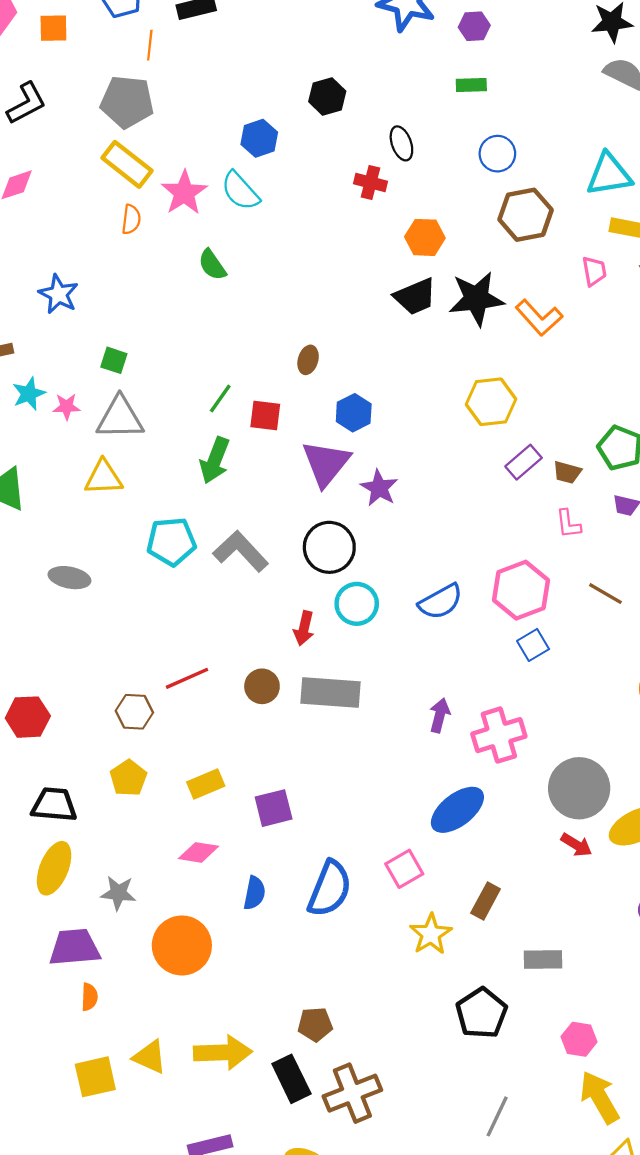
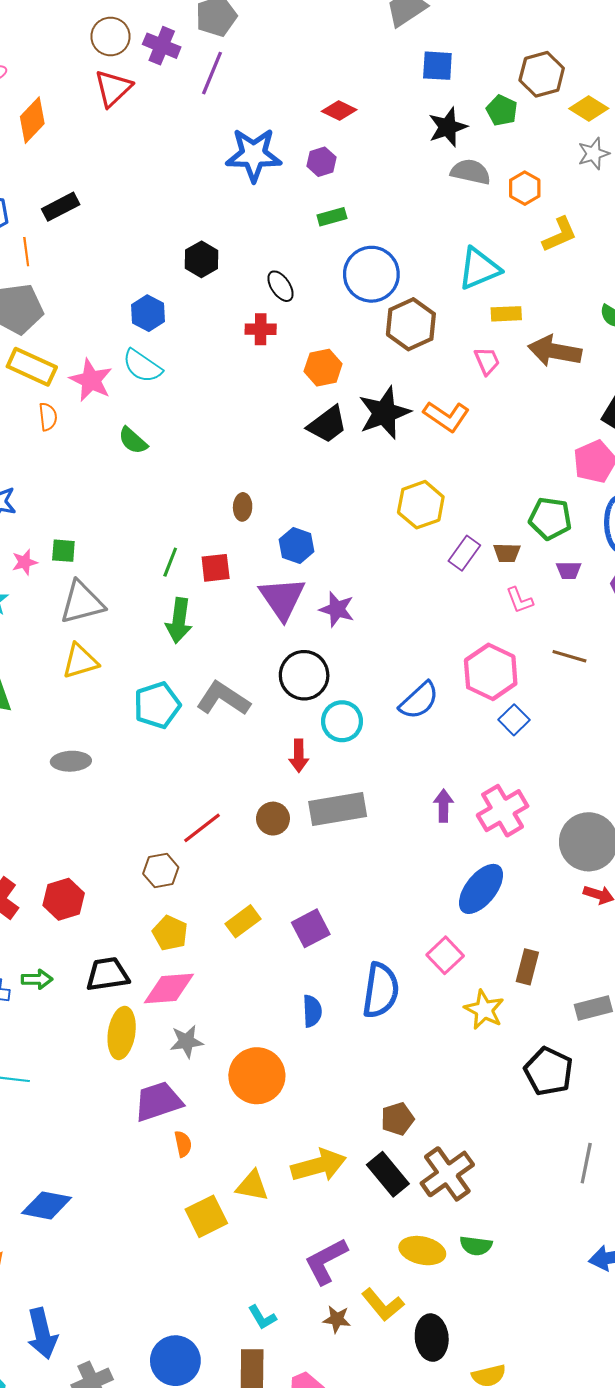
blue circle: (497, 154) -> (371, 274), size x1.6
pink star: (67, 407) -> (25, 562), moved
pink diamond: (199, 852) -> (169, 988), moved, size x1.4

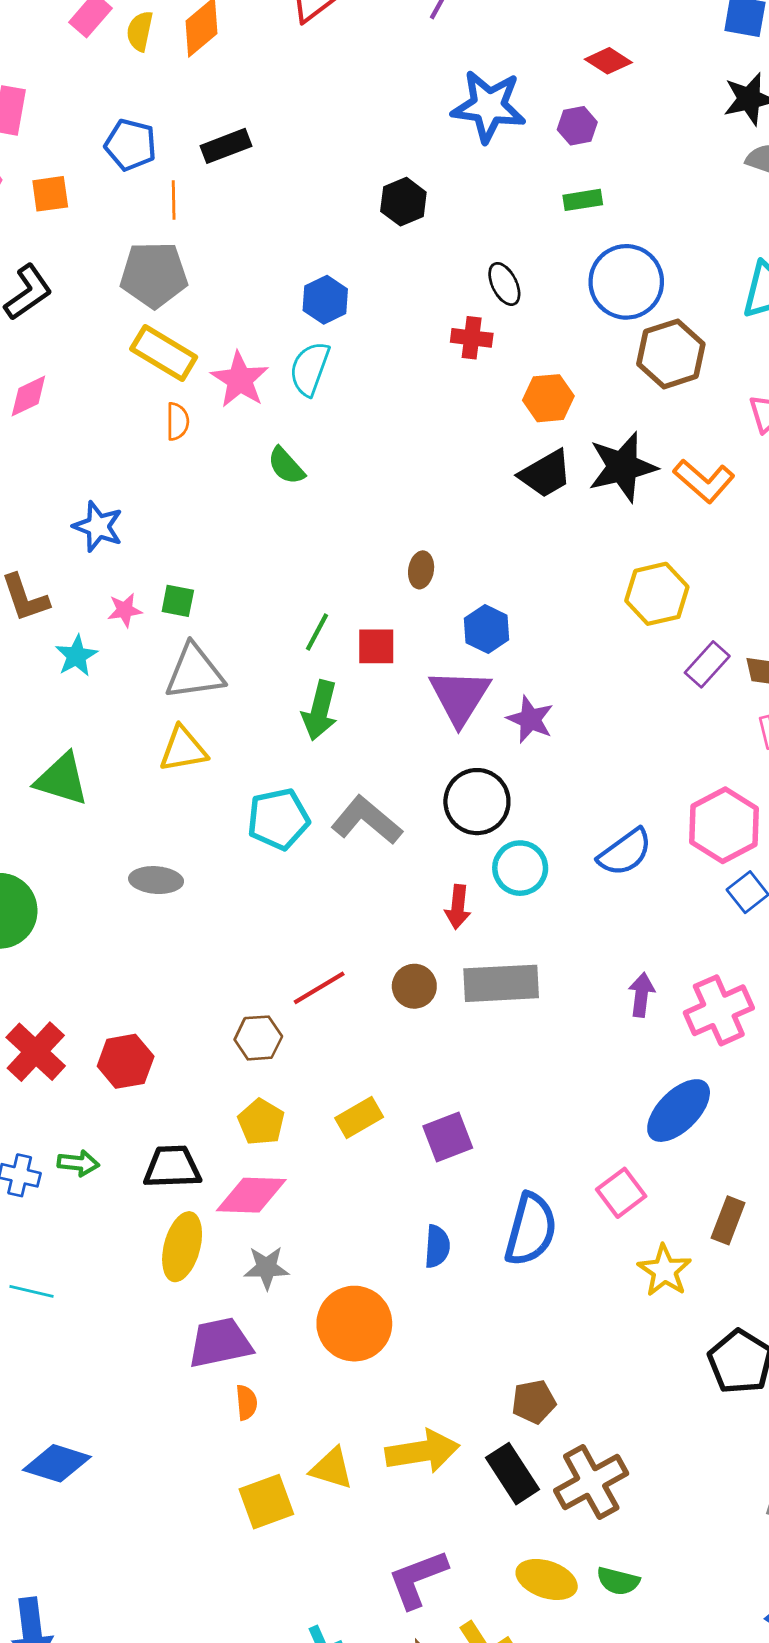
black hexagon: (201, 259) -> (403, 202), moved
cyan semicircle: (142, 366) -> (310, 369), turned 69

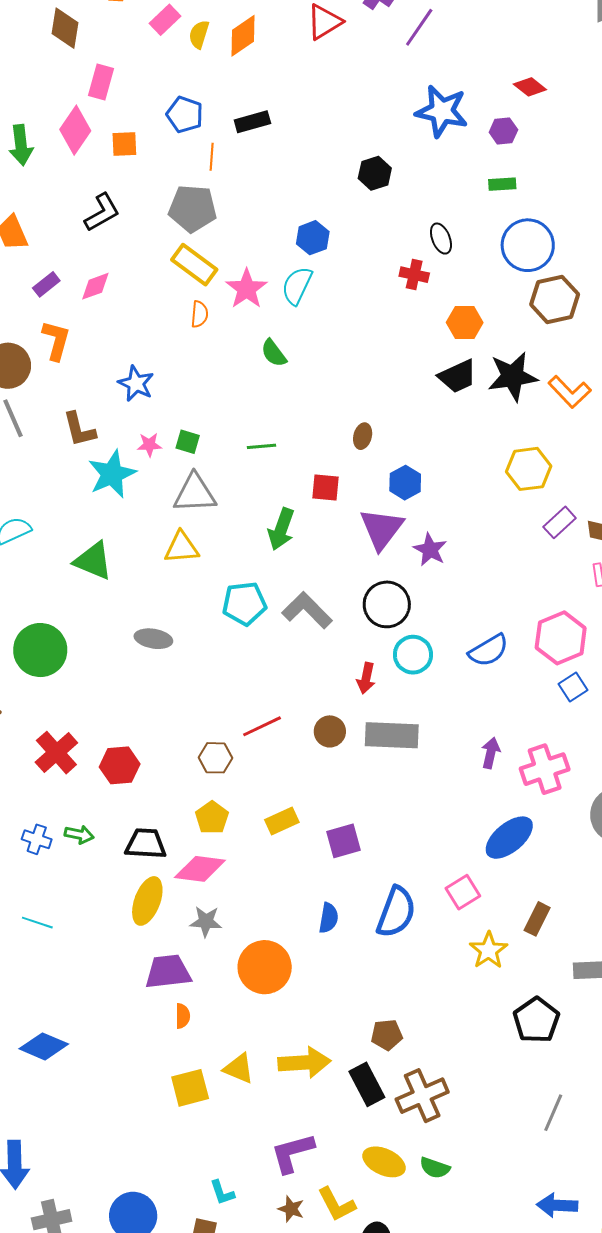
green line: (317, 632) -> (262, 446), moved, turned 52
cyan star: (76, 656) -> (112, 474), size x1.6

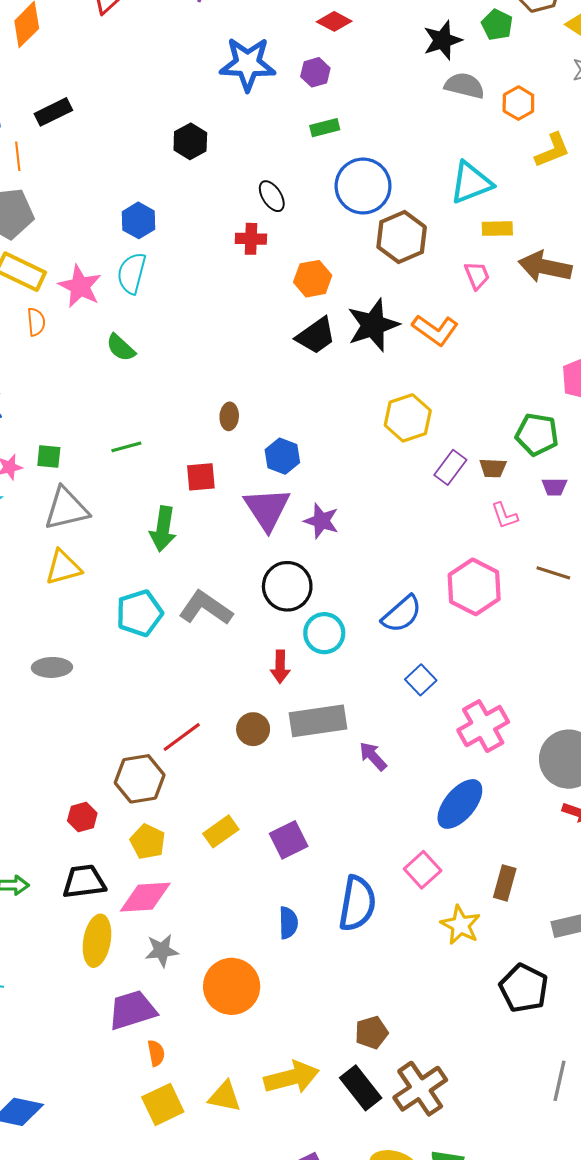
blue square: (573, 687) -> (421, 680), moved
purple arrow: (491, 753) -> (373, 756), moved, turned -44
brown hexagon: (215, 758) -> (140, 779), size x1.4
red hexagon: (120, 765) -> (82, 817), moved, size x0.7
yellow square: (190, 1088) -> (163, 1104), moved

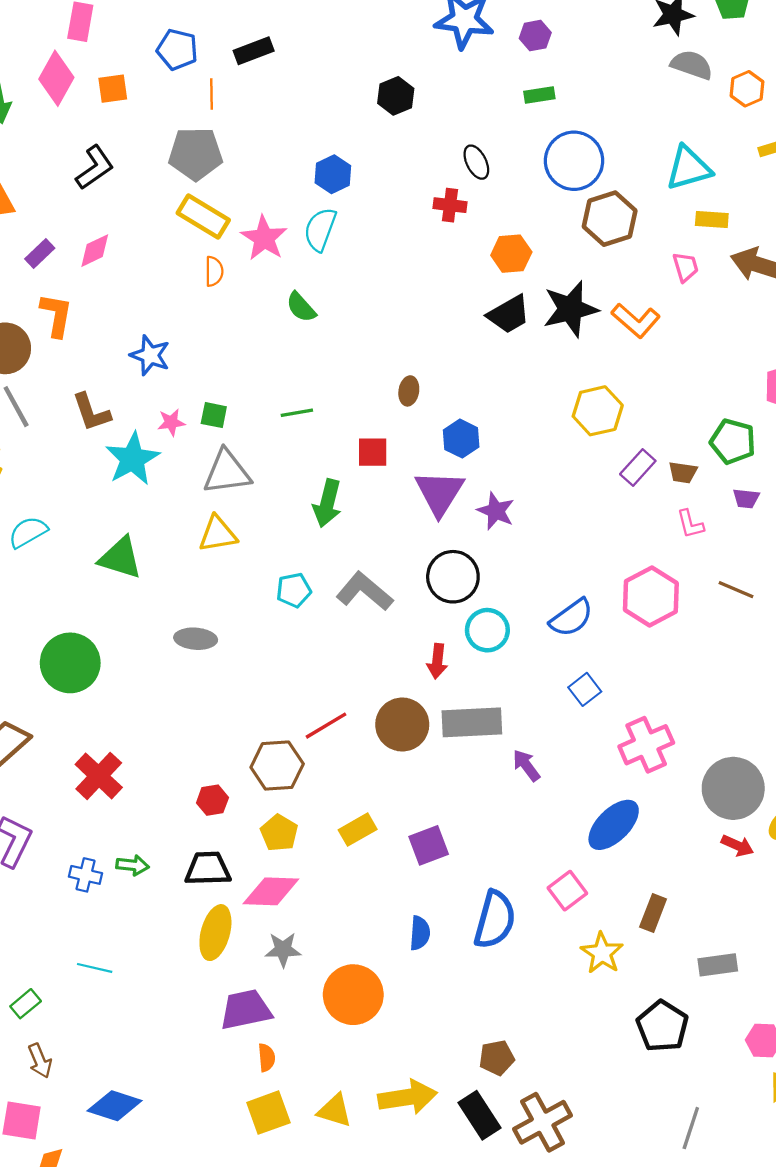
cyan pentagon: (139, 613) -> (294, 590), size x0.7
brown circle: (253, 729) -> (402, 725), size x1.5

